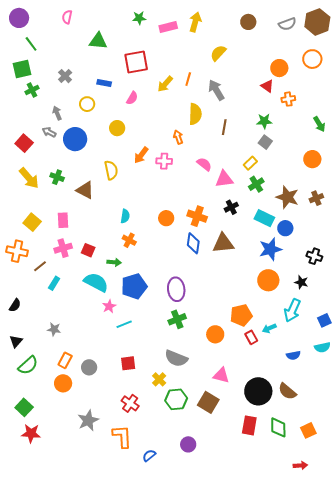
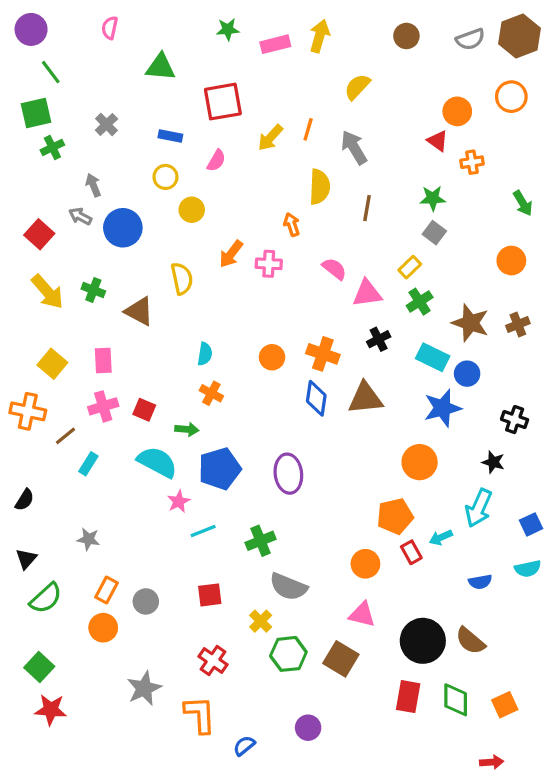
yellow circle: (87, 104) -> (165, 177), moved
orange circle: (268, 280) -> (420, 462), moved
green cross: (177, 319) -> (261, 541), moved
orange circle: (215, 334) -> (365, 564), moved

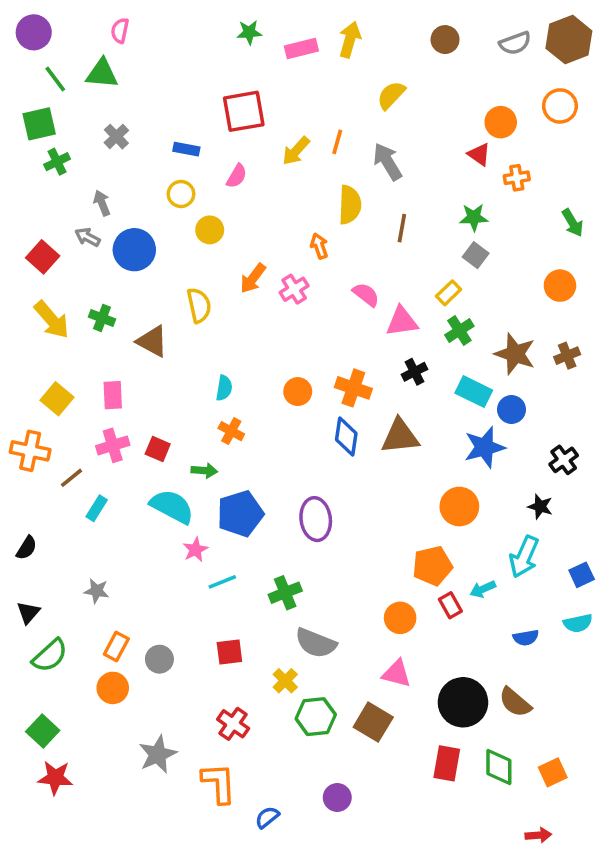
green triangle: (161, 67) -> (102, 74), moved
pink cross: (269, 264) -> (294, 289), turned -35
black cross: (515, 420) -> (564, 460), turned 35

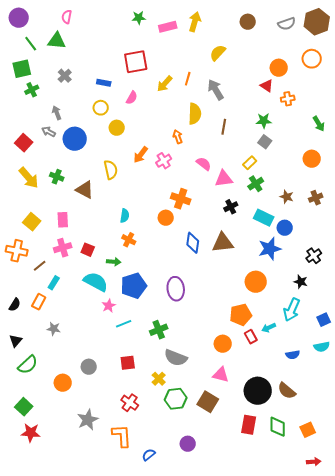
brown star: (515, 354) -> (287, 197), size x0.6
orange cross: (353, 388) -> (181, 199), moved
orange rectangle: (116, 647) -> (39, 302), moved
red arrow: (538, 835) -> (314, 462), moved

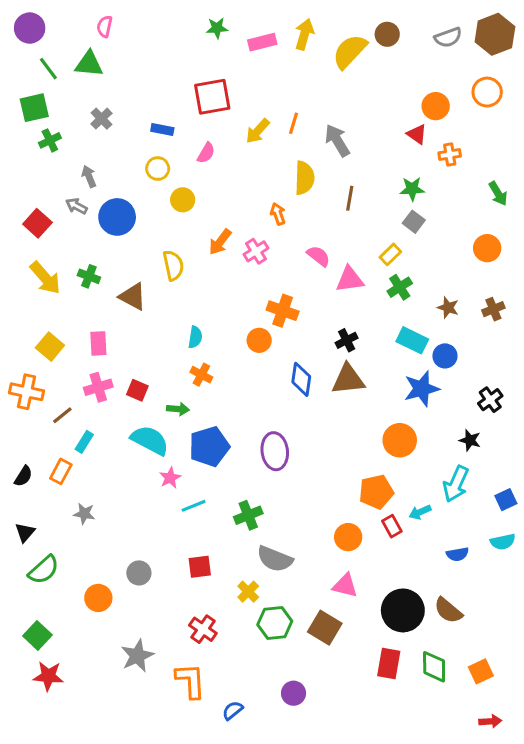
yellow semicircle: (218, 53) -> (350, 51), moved, size x1.4
black cross: (231, 207) -> (347, 340), moved

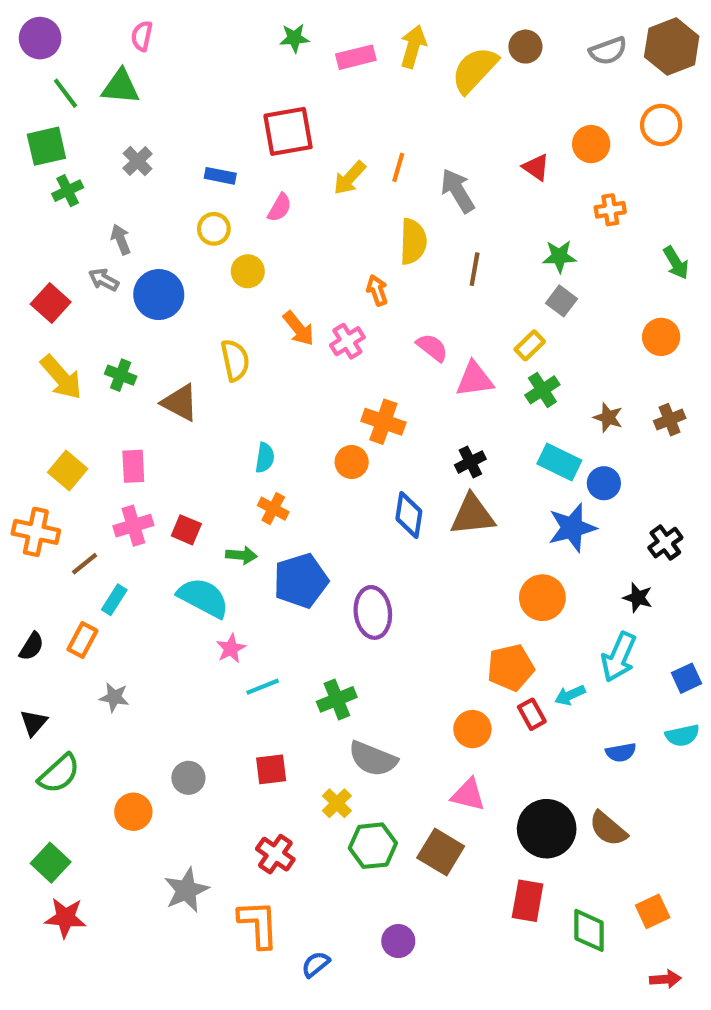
red triangle: (417, 134) -> (536, 167), moved
orange arrow: (220, 242) -> (299, 328), turned -76
blue pentagon: (209, 446) -> (301, 581), moved
green diamond: (434, 667) -> (589, 930), moved

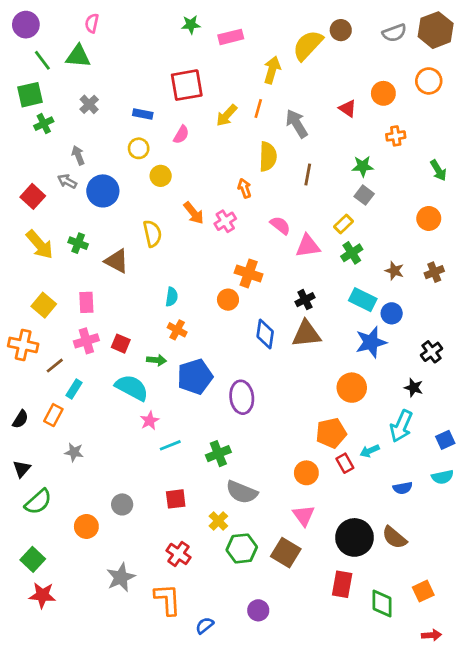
yellow arrow: (413, 47) -> (272, 70), moved
pink triangle: (468, 795) -> (304, 515), turned 40

